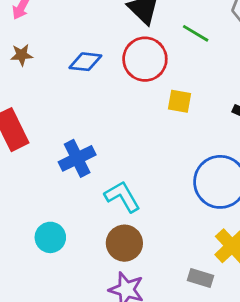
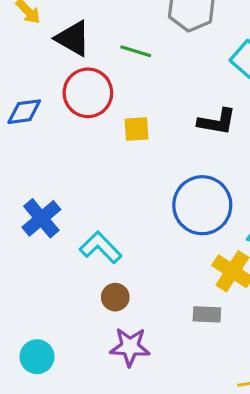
cyan circle: (50, 237) -> (37, 357), moved
brown circle: (124, 243) -> (115, 297), size x0.7

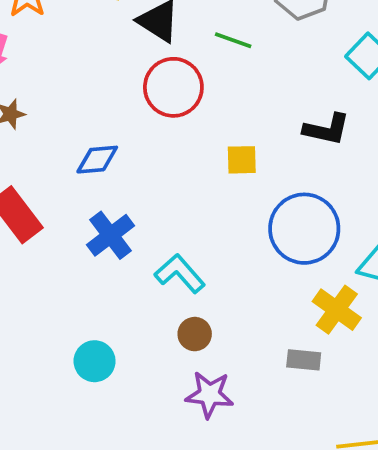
blue diamond: (24, 112) -> (97, 160), moved
yellow square: (137, 129) -> (242, 160), moved
cyan circle: (37, 357) -> (95, 361), moved

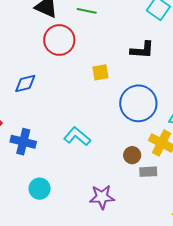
blue cross: (110, 235) -> (23, 142), moved, turned -30
brown circle: (195, 334) -> (132, 155), moved

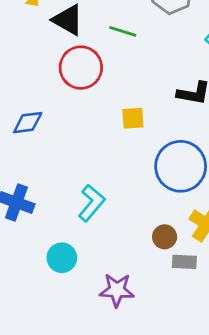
cyan L-shape: (77, 136) -> (91, 203), turned 84
cyan circle: (40, 189) -> (62, 258), moved

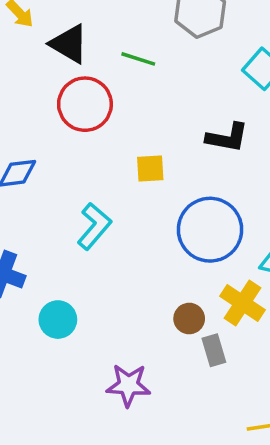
cyan L-shape: (91, 203) -> (94, 226), moved
cyan circle: (62, 258) -> (58, 320), moved
gray rectangle: (184, 262) -> (214, 350), turned 70

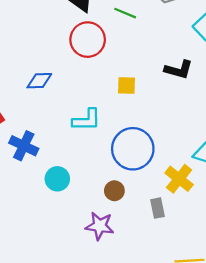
cyan L-shape: (94, 226) -> (87, 120), turned 44
blue circle: (210, 230) -> (133, 149), moved
brown circle: (189, 319) -> (114, 191), moved

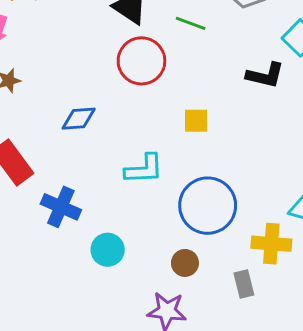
black L-shape: (179, 70) -> (265, 75), moved
yellow cross: (179, 179) -> (271, 244), turned -32

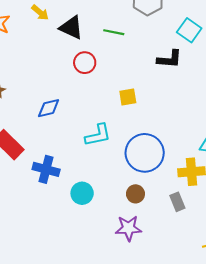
red circle: (141, 61) -> (85, 63), size x0.7

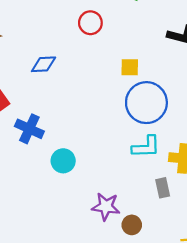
cyan L-shape: (98, 135) -> (146, 147), moved
blue circle: (145, 153) -> (146, 103), moved
brown circle: (135, 194) -> (132, 225), moved

